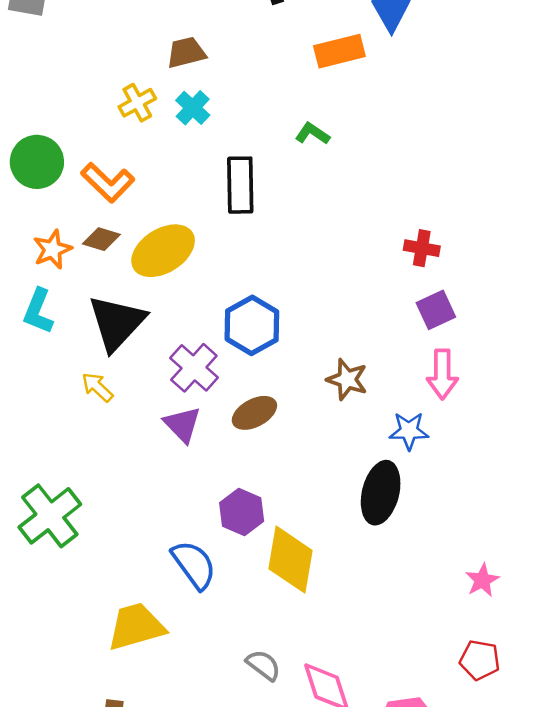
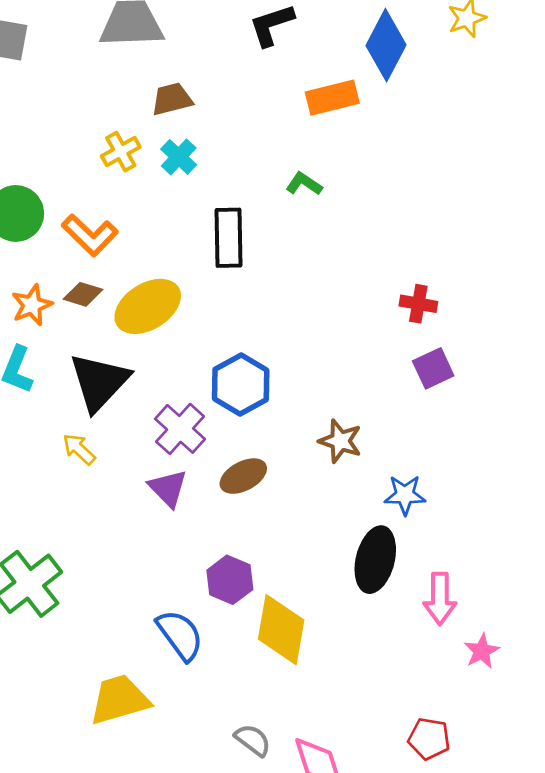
pink arrow: (442, 374) -> (440, 599), moved
red pentagon: (480, 660) -> (429, 739), moved

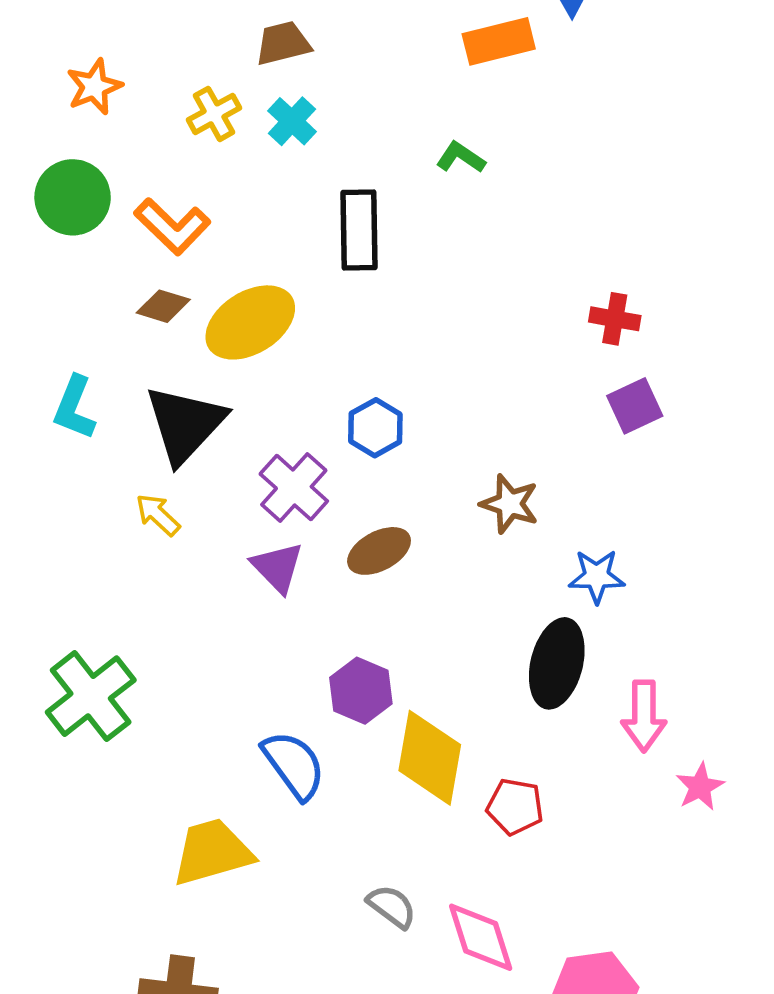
orange star: (32, 305) -> (94, 87), moved
blue hexagon: (241, 385) -> (375, 428), size x0.7
red pentagon: (429, 739) -> (515, 807), moved

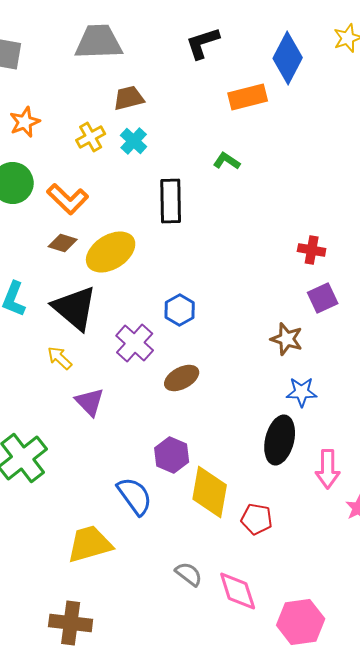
black triangle: (185, 424) -> (75, 308), turned -33
brown star: (510, 504) -> (287, 339), moved
purple triangle: (277, 567) -> (90, 402), moved

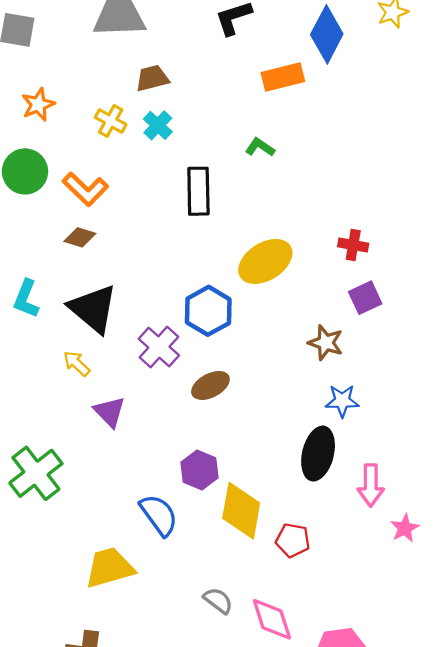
yellow cross: (91, 137) -> (111, 121), turned -32
yellow ellipse: (111, 252) -> (265, 261), moved
blue hexagon: (180, 310) -> (208, 311), size x1.4

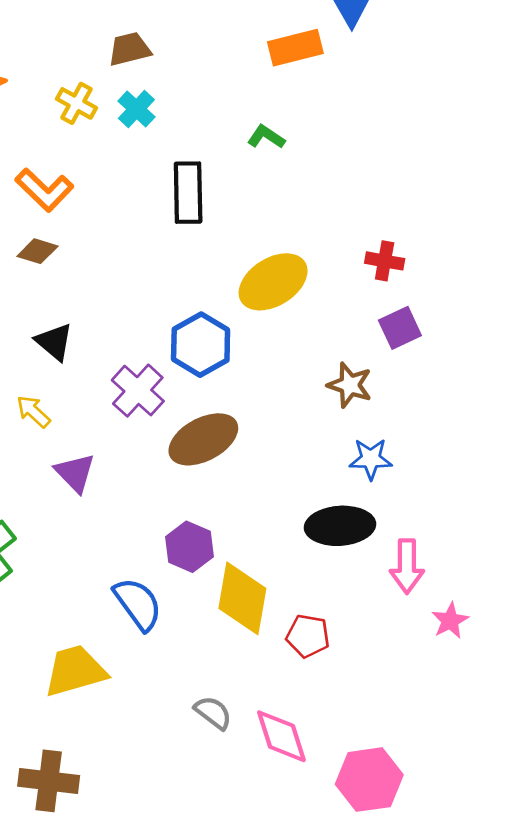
black triangle: (93, 309) -> (54, 342), size x0.6
brown ellipse: (210, 385) -> (203, 439), size x1.4
black ellipse: (318, 454) -> (340, 526), turned 72

